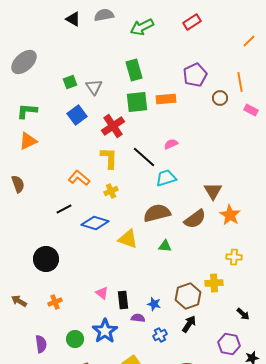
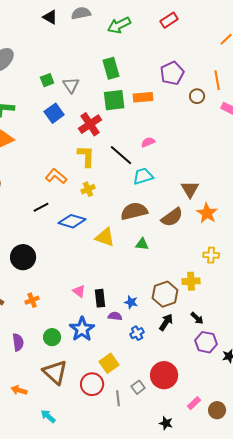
black arrow: (243, 314) -> (197, 318), moved

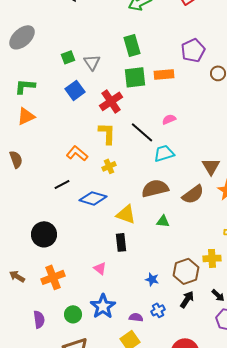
black rectangle: (100, 298) -> (121, 242), moved
orange cross: (32, 300) -> (53, 277), size x1.6
purple semicircle: (115, 316) -> (136, 317), moved

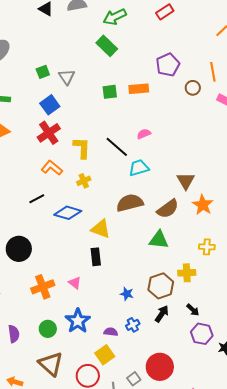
green rectangle: (132, 45) -> (107, 46), moved, turned -30
green square: (135, 77) -> (110, 92), size x0.7
red cross: (111, 101) -> (49, 133), moved
green triangle: (163, 221) -> (159, 240), moved, size x1.5
orange cross: (53, 277) -> (43, 287), moved

